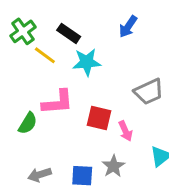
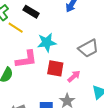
cyan star: (87, 62) -> (47, 43), moved
pink arrow: (125, 131) -> (74, 76), turned -104

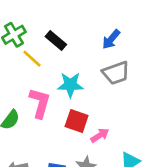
gray trapezoid: (88, 48) -> (116, 73), moved
pink L-shape: (26, 59) -> (40, 103), turned -75

